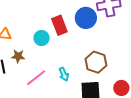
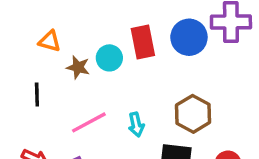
brown star: (18, 56) -> (78, 67), moved

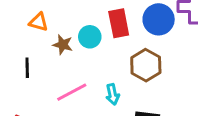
brown hexagon: (193, 114) -> (146, 65), moved

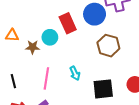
brown hexagon: (146, 65) -> (108, 46), moved
black line: (27, 68) -> (13, 81), moved
pink line: (72, 92) -> (46, 78), turned -40

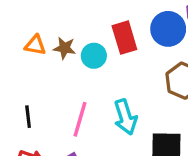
brown star: (33, 47) -> (65, 48), moved
cyan arrow: (75, 73) -> (125, 117), size x1.5

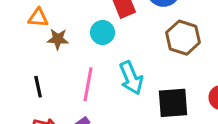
brown star: (65, 48) -> (58, 39), moved
cyan circle: (94, 56) -> (103, 32), moved

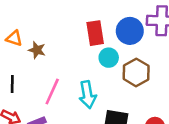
orange triangle: (38, 18) -> (14, 38), moved
cyan circle: (103, 32) -> (109, 58), moved

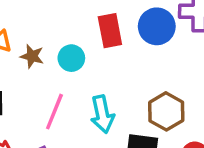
cyan circle: (109, 58) -> (71, 58), moved
brown hexagon: (136, 72) -> (166, 111), moved

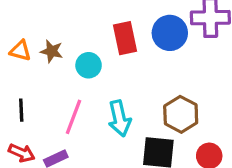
brown star: (32, 56) -> (52, 51), moved

